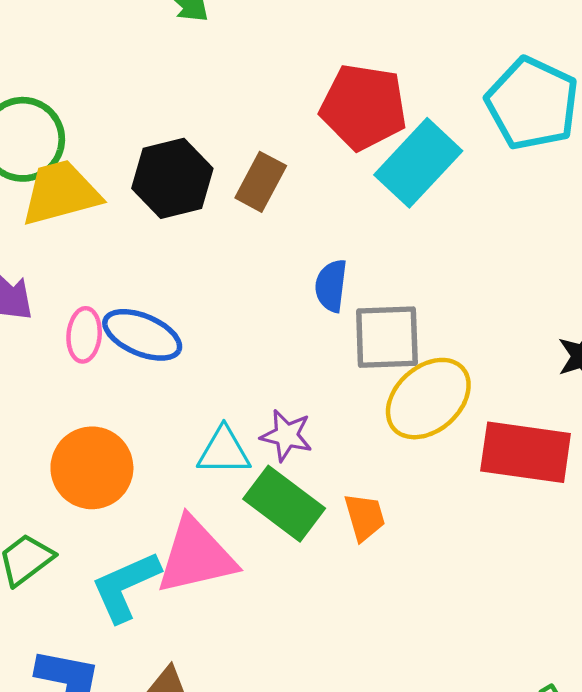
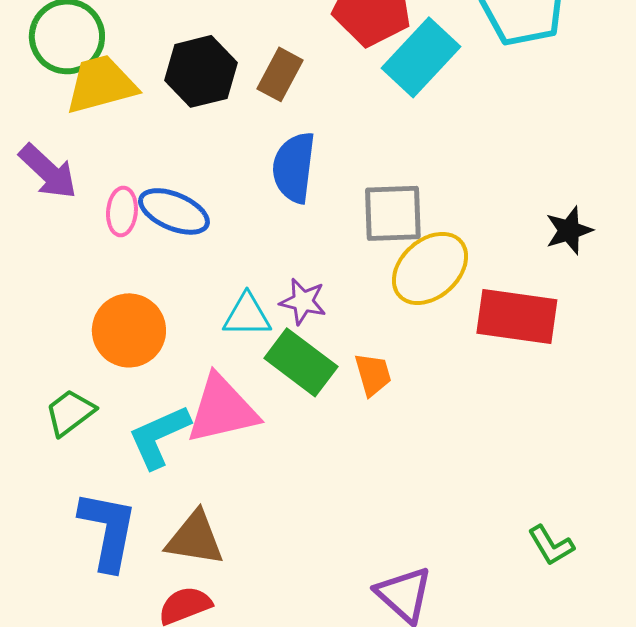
blue semicircle: (331, 286) -> (294, 167), moved, size x1.5

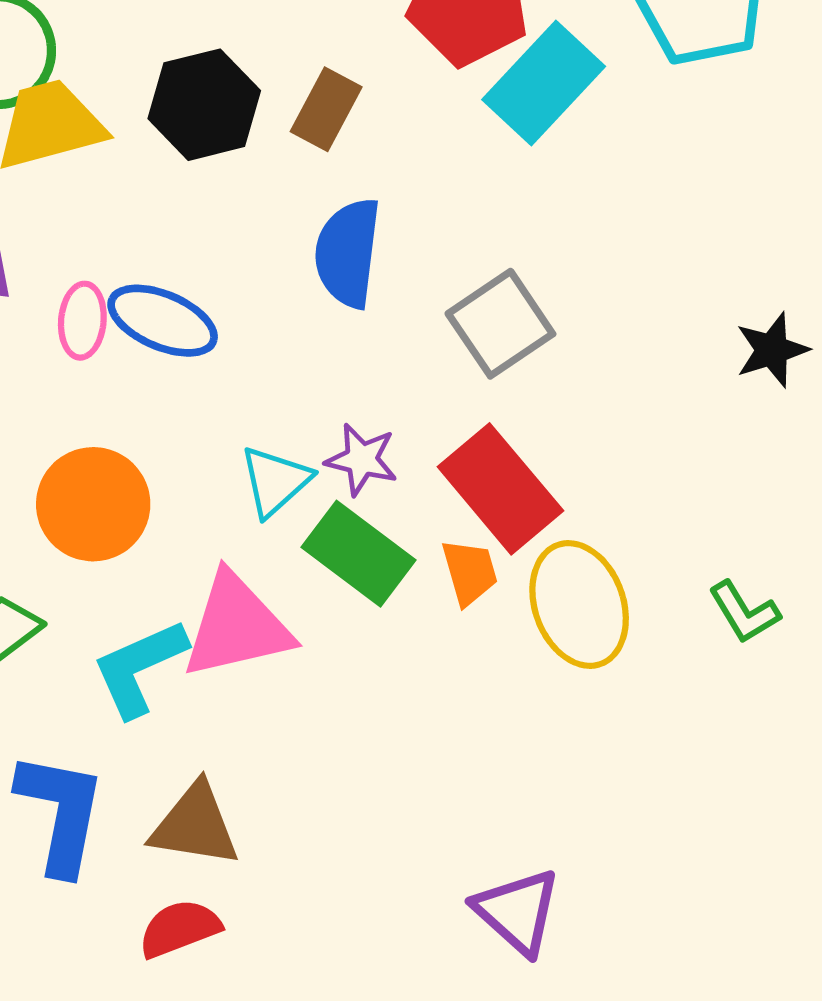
gray square: (393, 213) -> (500, 324), turned -32
yellow ellipse: (430, 268) -> (579, 604), moved, turned -68
cyan triangle: (247, 315) -> (275, 481), turned -42
red rectangle: (517, 316) -> (500, 489), moved, turned 42
green L-shape: (551, 545) -> (744, 612), moved

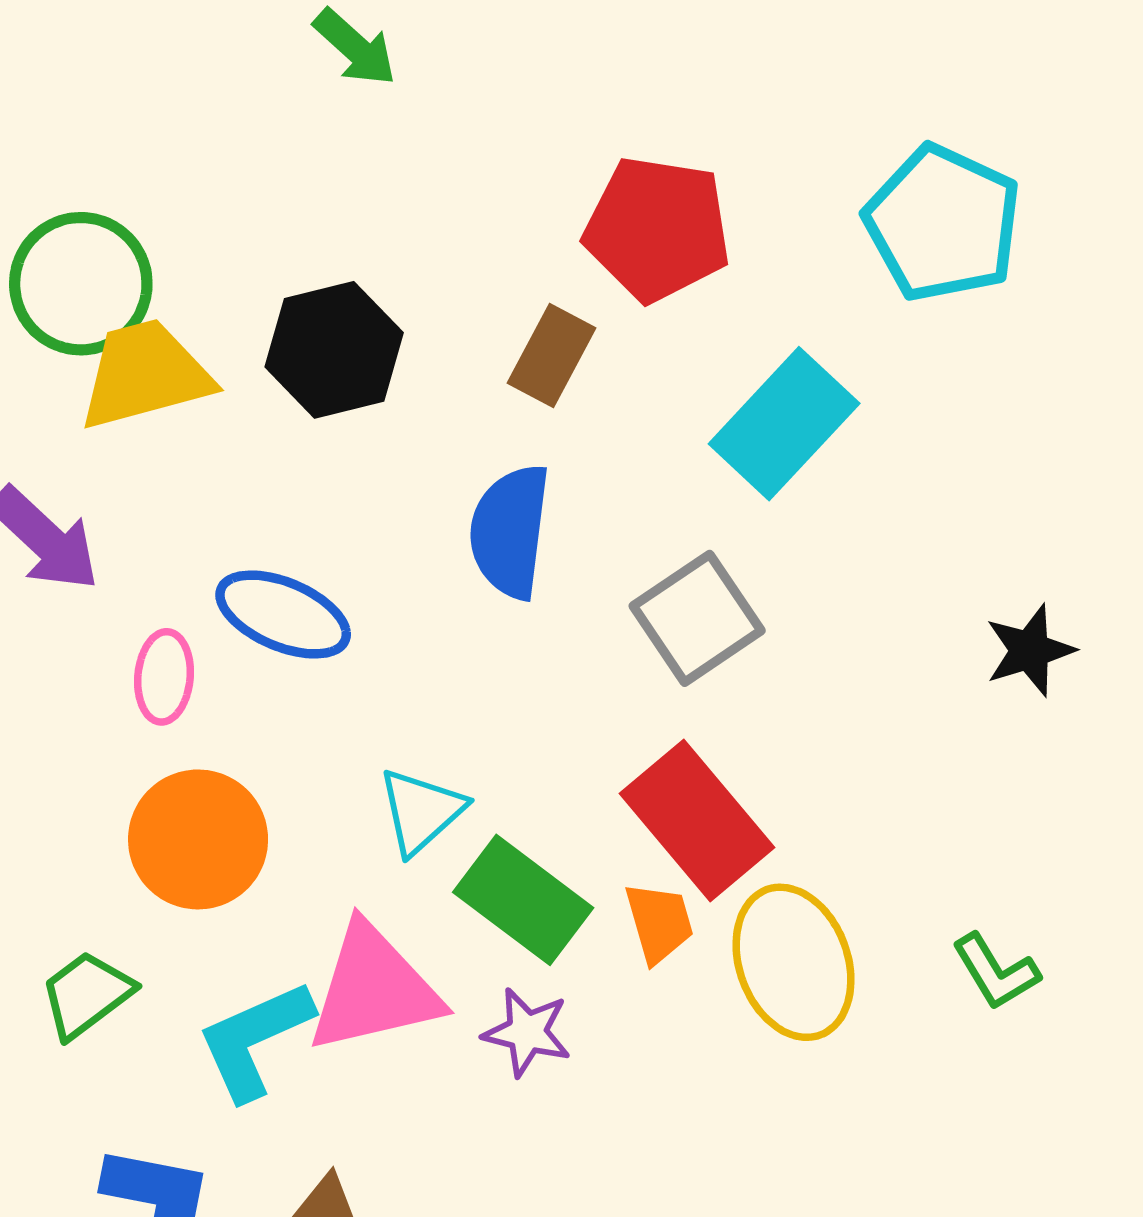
cyan rectangle: (544, 83) -> (784, 424), moved
brown rectangle: (326, 109) -> (552, 356), moved
pink ellipse: (82, 321) -> (164, 677), moved
purple star: (362, 459) -> (527, 1032), moved

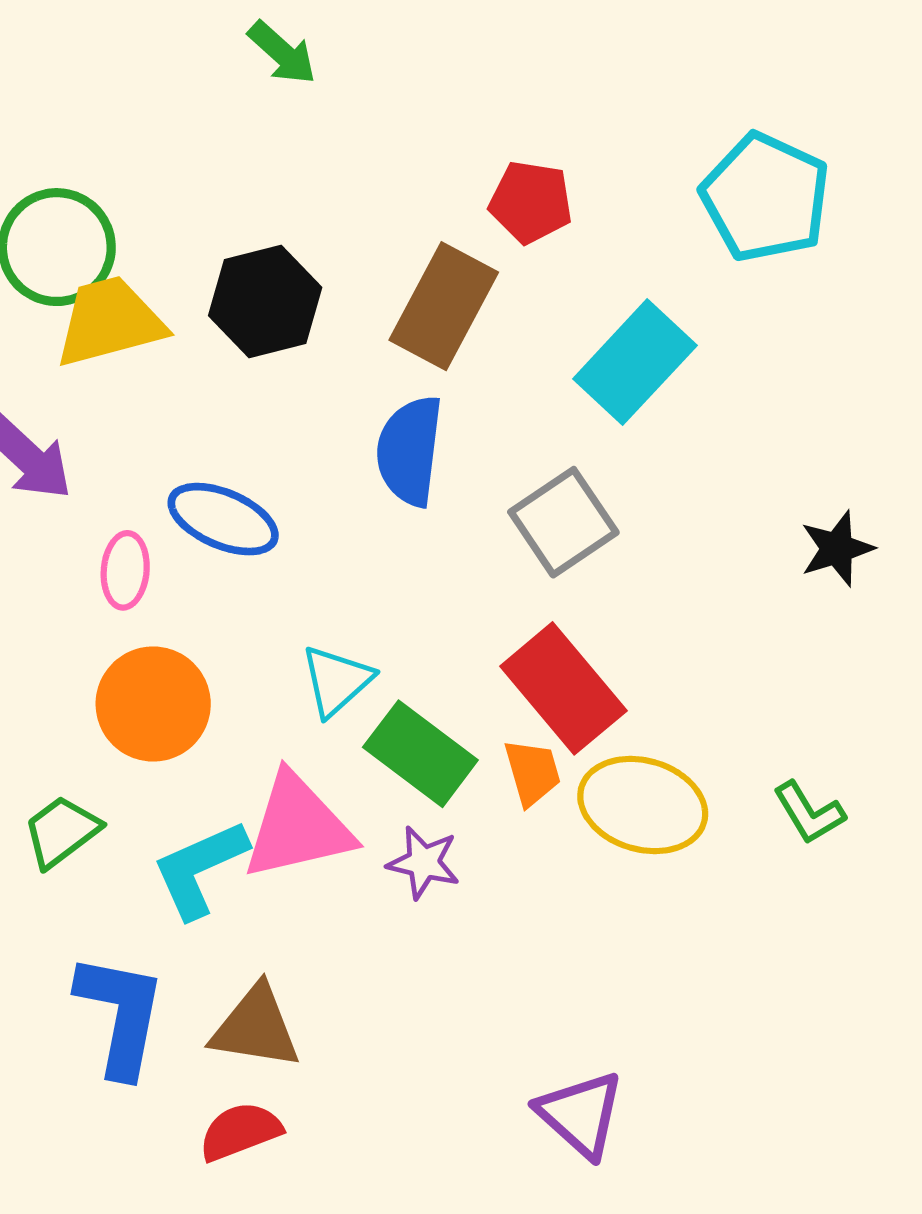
red pentagon: (657, 229) -> (531, 202), size x0.7
brown rectangle: (552, 356) -> (444, 306), size x1.5
yellow ellipse: (793, 962) -> (643, 805), turned -54

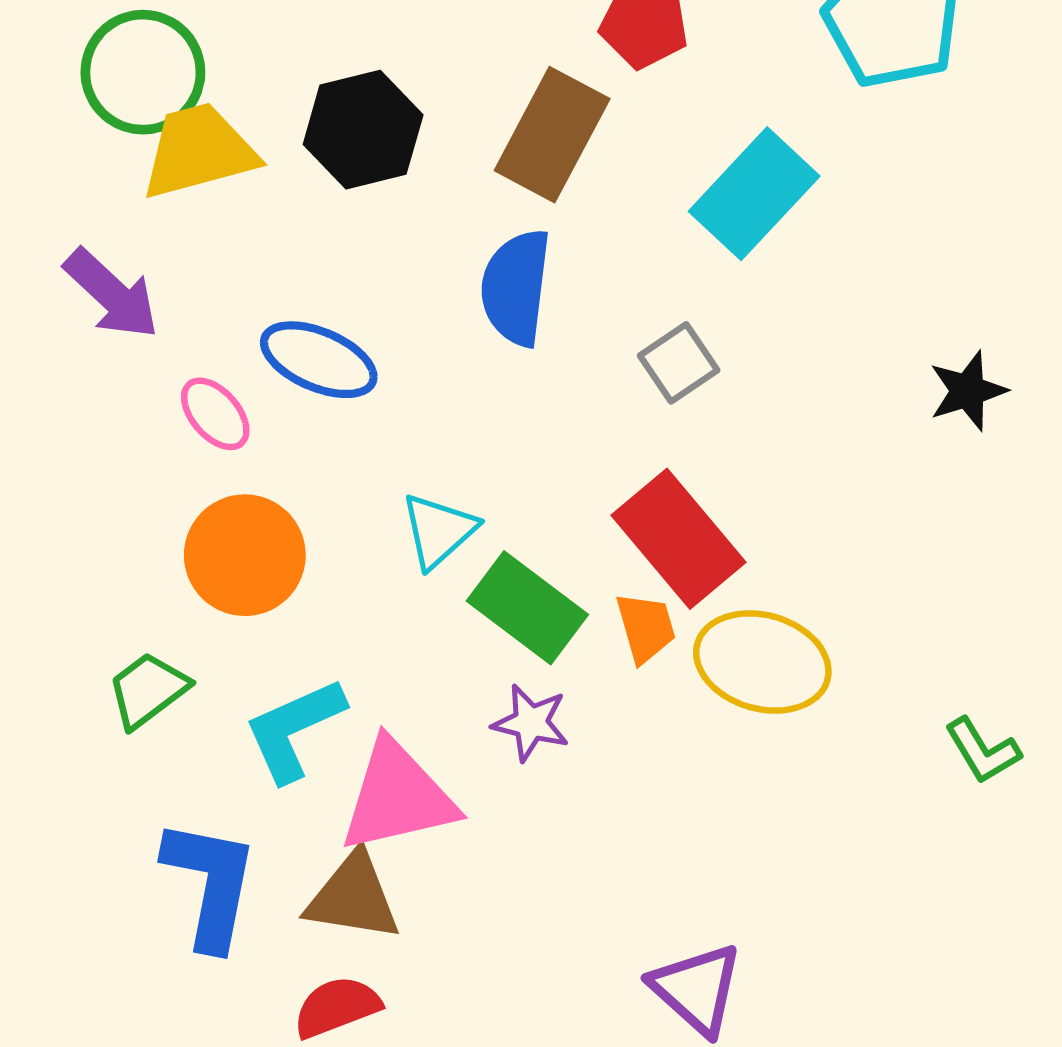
gray square: (563, 522) -> (679, 363), size x0.7
pink ellipse: (125, 570) -> (215, 414), turned -46
green L-shape: (809, 813) -> (983, 751), moved
pink triangle: (298, 827) -> (398, 797), moved

